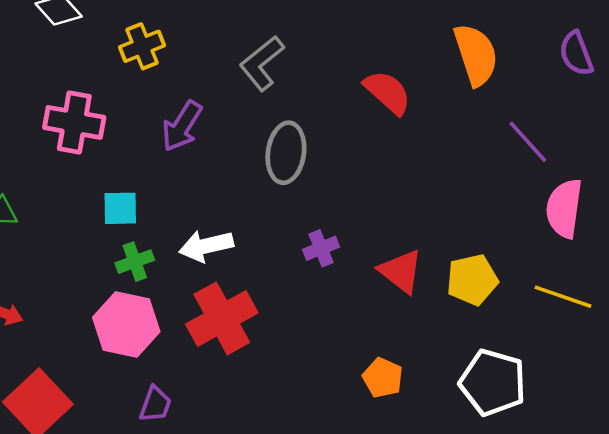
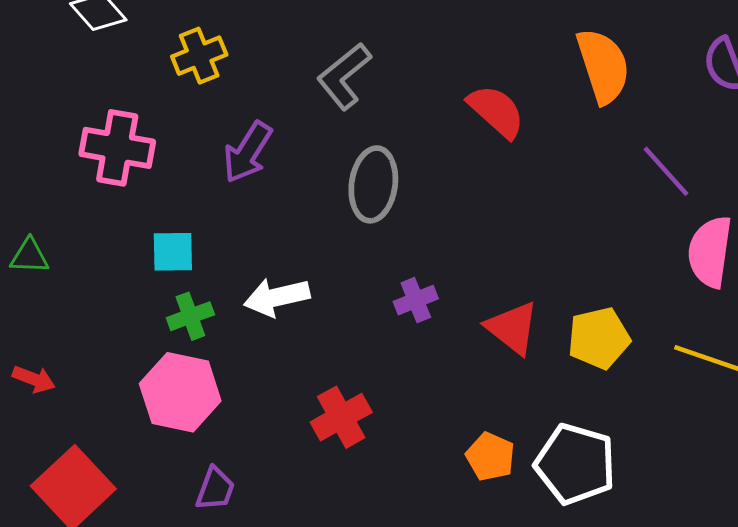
red cross: (222, 318) -> (341, 417), moved, size x0.7
white pentagon: (493, 383) -> (575, 464), moved

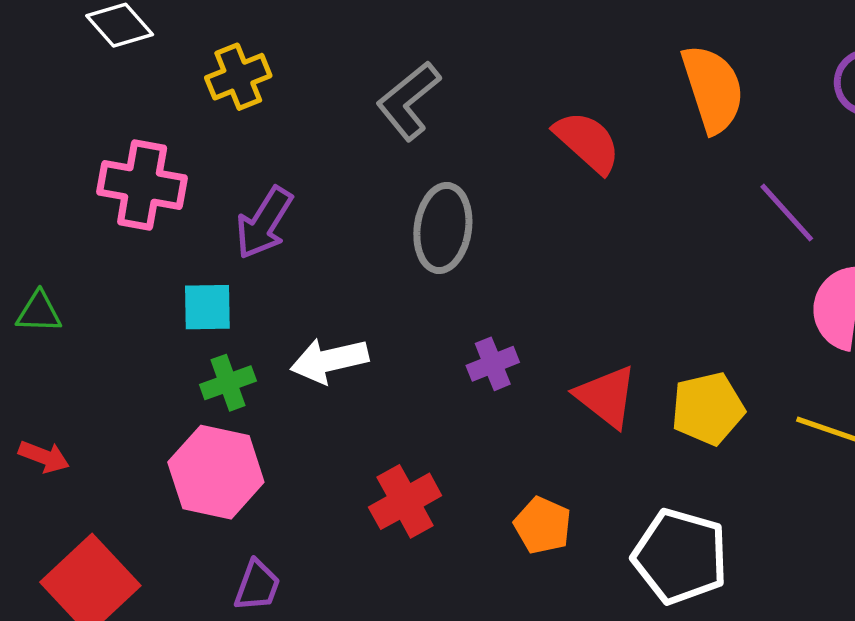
purple arrow: (247, 152) -> (264, 223), moved
orange pentagon: (490, 457) -> (543, 525), moved

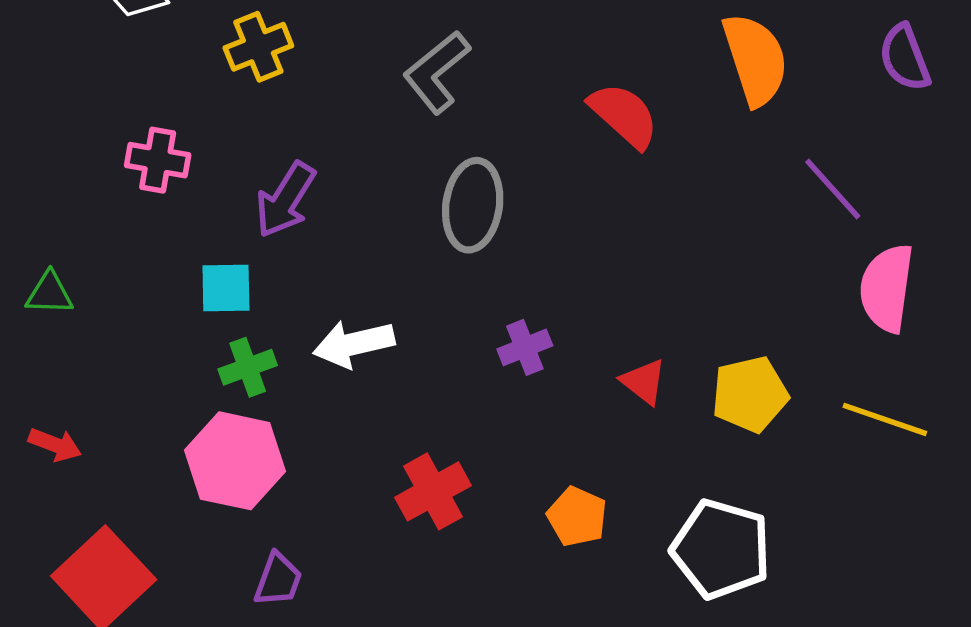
pink cross: (142, 185) -> (158, 160), size x0.7
red triangle: (606, 396) -> (644, 382), size x0.7

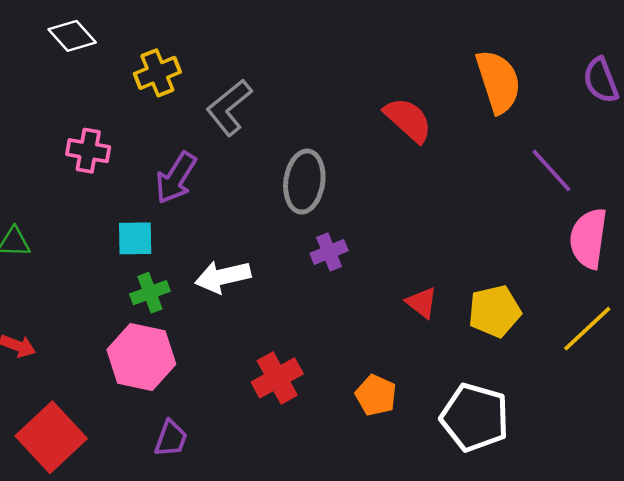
gray L-shape: (437, 72) -> (229, 107), moved
purple cross: (525, 347) -> (329, 252), moved
yellow line: (885, 419) -> (587, 329), turned -62

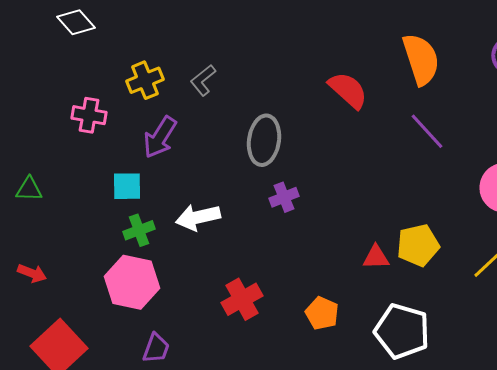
yellow cross: (157, 73) -> (145, 80), moved
gray L-shape: (229, 107) -> (203, 80), size x0.7
purple line: (551, 170) -> (427, 131), moved
red triangle: (422, 303) -> (376, 257), moved, turned -40

